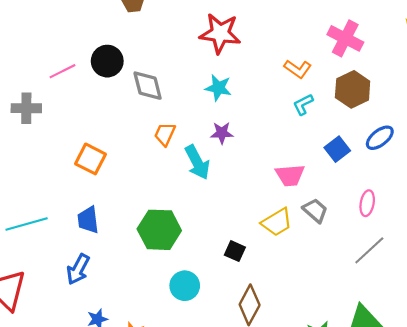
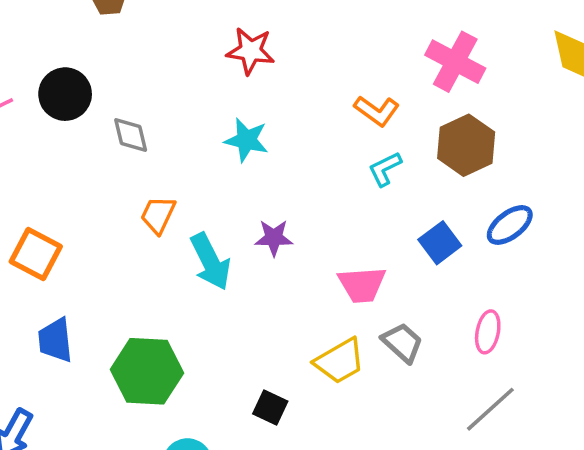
red star: (220, 33) -> (250, 51), size x0.7
gray diamond: (148, 86) -> (131, 135), size x0.7
purple star: (222, 133) -> (274, 238), moved
blue trapezoid: (88, 220) -> (55, 340), moved

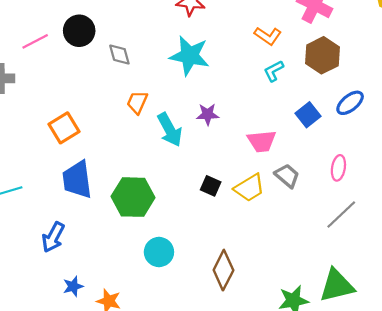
cyan star: (246, 140) -> (190, 56), size x1.5
orange square: (36, 254) -> (64, 128), turned 32
blue trapezoid: (55, 340) -> (77, 180), size x1.4
black square: (270, 408) -> (211, 186), moved

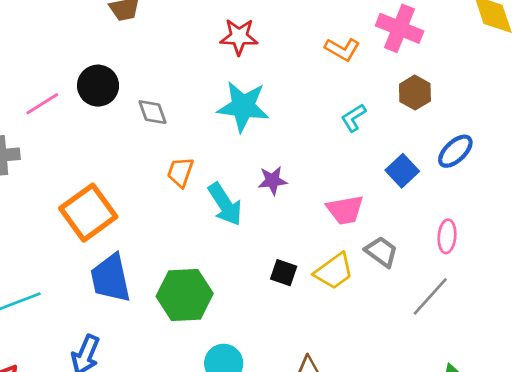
orange L-shape: (268, 36) -> (342, 49), moved
brown hexagon: (322, 55) -> (415, 93), size x0.7
orange square: (64, 128) -> (88, 213), size x1.4
gray line: (341, 215) -> (430, 296), moved

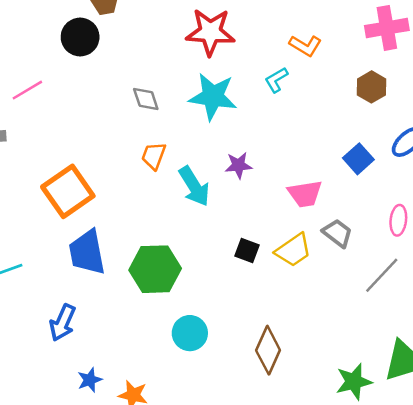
pink cross: (400, 28) -> (387, 28), moved, turned -33
red star: (239, 37) -> (210, 32), size x1.4
black circle: (98, 86) -> (80, 37), moved
gray diamond: (152, 112) -> (146, 99), moved
cyan L-shape: (353, 118) -> (276, 80), moved

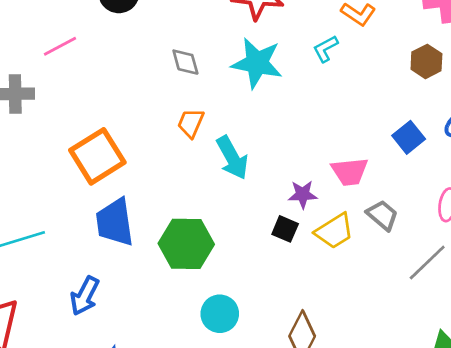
purple star: (238, 165) -> (303, 194), moved

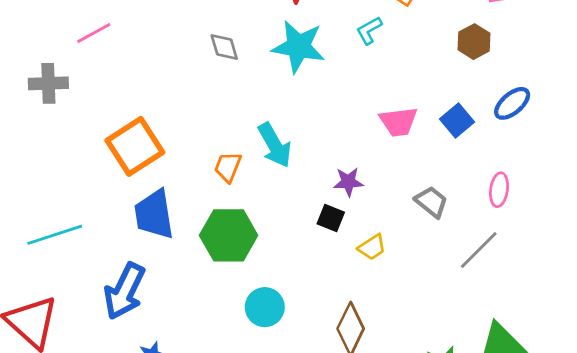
orange trapezoid: (191, 123) -> (228, 167), moved
pink trapezoid: (350, 172) -> (399, 122), moved
yellow trapezoid: (334, 231) -> (372, 247), moved, size x0.7
blue arrow: (85, 296) -> (124, 291), size x1.4

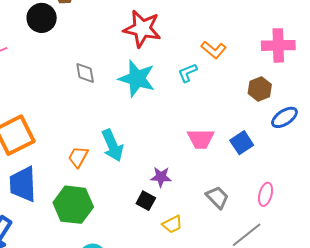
blue ellipse: (512, 103) -> (284, 117), moved

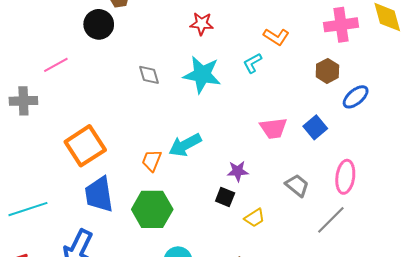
red star: (142, 29) -> (202, 24), size x0.6
cyan arrow: (112, 145) -> (185, 145), turned 92
pink ellipse: (266, 194) -> (345, 177), size x1.4

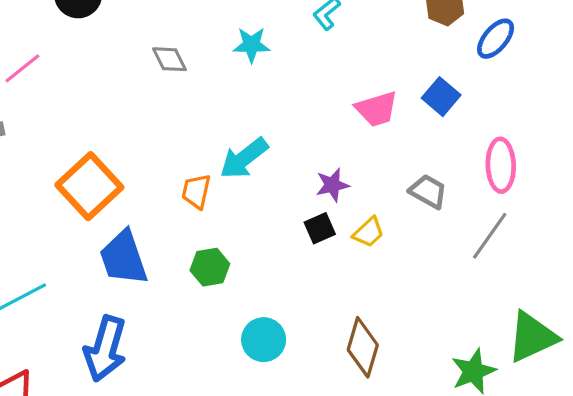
cyan star: (202, 75) -> (251, 45), size x0.6
black square: (225, 197) -> (320, 228), turned -36
green hexagon: (152, 209) -> (210, 267), size x0.6
yellow trapezoid: (255, 218) -> (369, 232), moved

